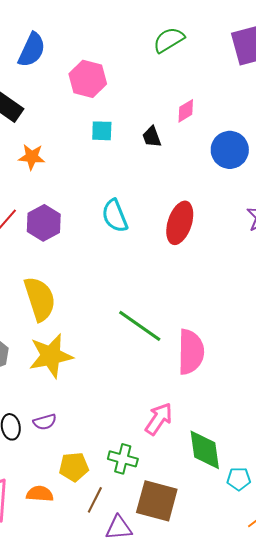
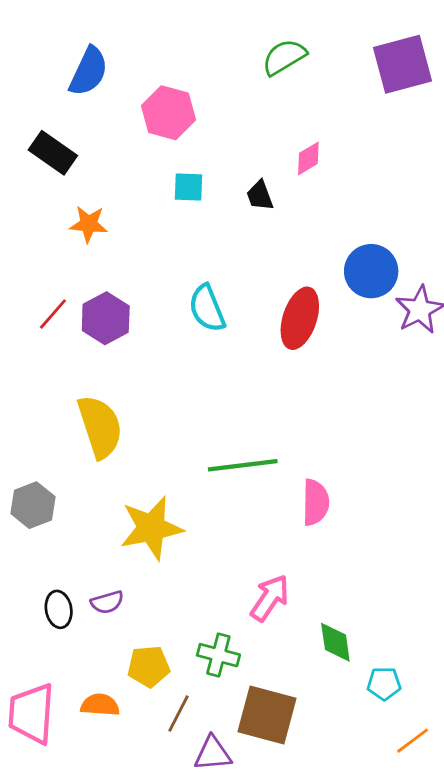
blue circle: (230, 150) -> (371, 271), moved
green line: (140, 326) -> (243, 465), turned -42
pink semicircle: (191, 352) -> (316, 502), size x0.7
yellow star: (51, 356) -> (151, 528), moved
green diamond: (205, 450) -> (335, 642), size x0.7

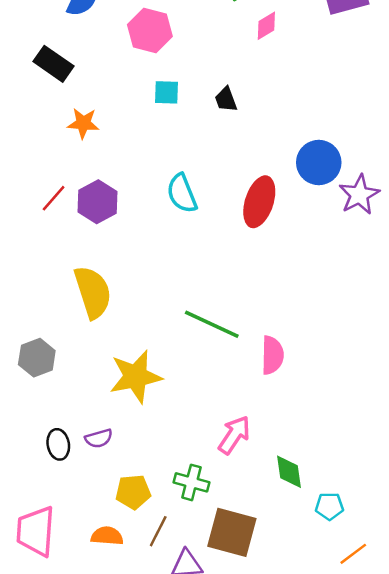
pink diamond: (308, 158) -> (266, 26), moved
green line: (243, 465) -> (212, 324), turned 32
orange semicircle: (100, 705) -> (107, 536), moved

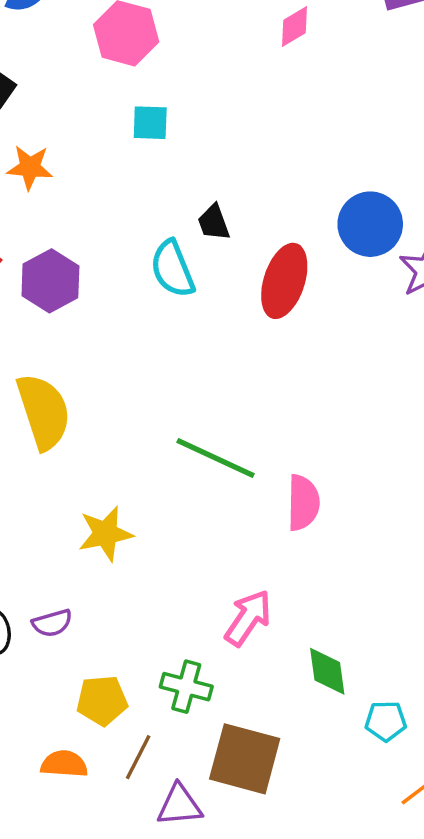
black trapezoid: (226, 99) -> (214, 222), moved
yellow star: (136, 377) -> (105, 534), size x0.7

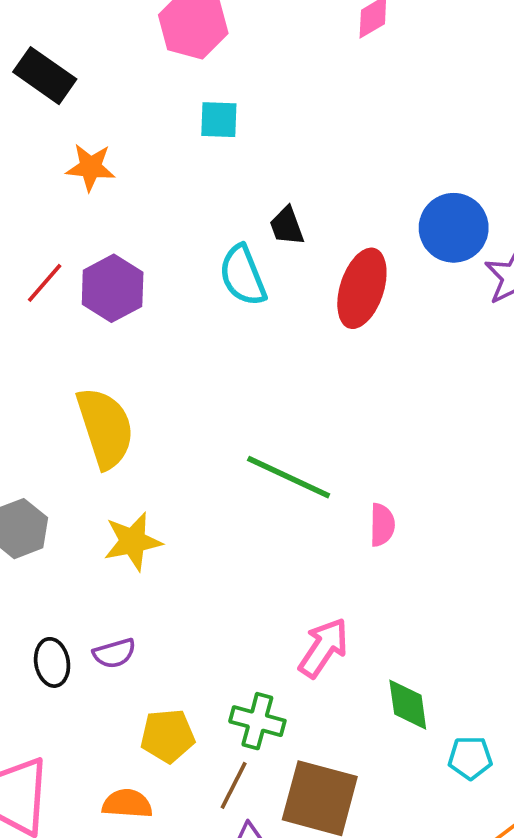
pink semicircle: (303, 503) -> (382, 525), size x0.7
yellow star: (105, 534) -> (133, 541), moved
brown line: (138, 757) -> (234, 785), moved

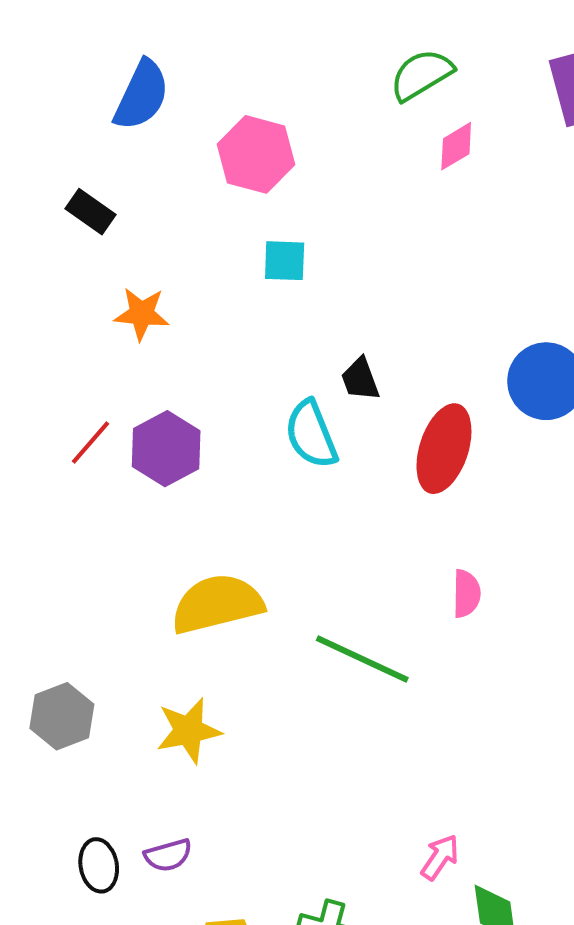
black rectangle: (45, 76) -> (91, 212), size x0.7
yellow semicircle: (105, 428) -> (217, 604), moved, turned -86
pink semicircle: (382, 525) -> (466, 594), moved
pink arrow: (323, 648) -> (440, 857), moved, size x0.7

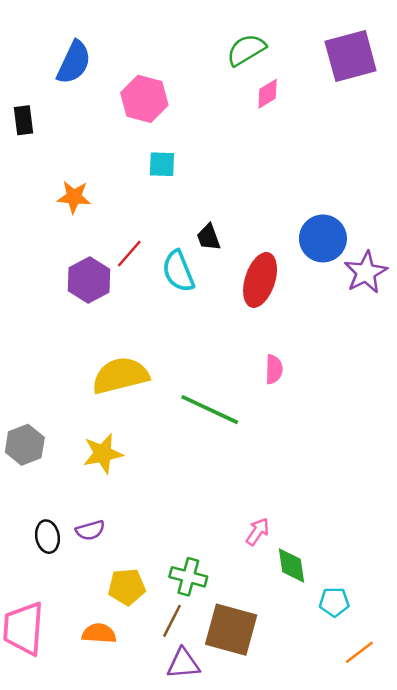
black rectangle: (91, 212) -> (24, 120), moved, turned 48
red line: (91, 442) -> (129, 254), moved

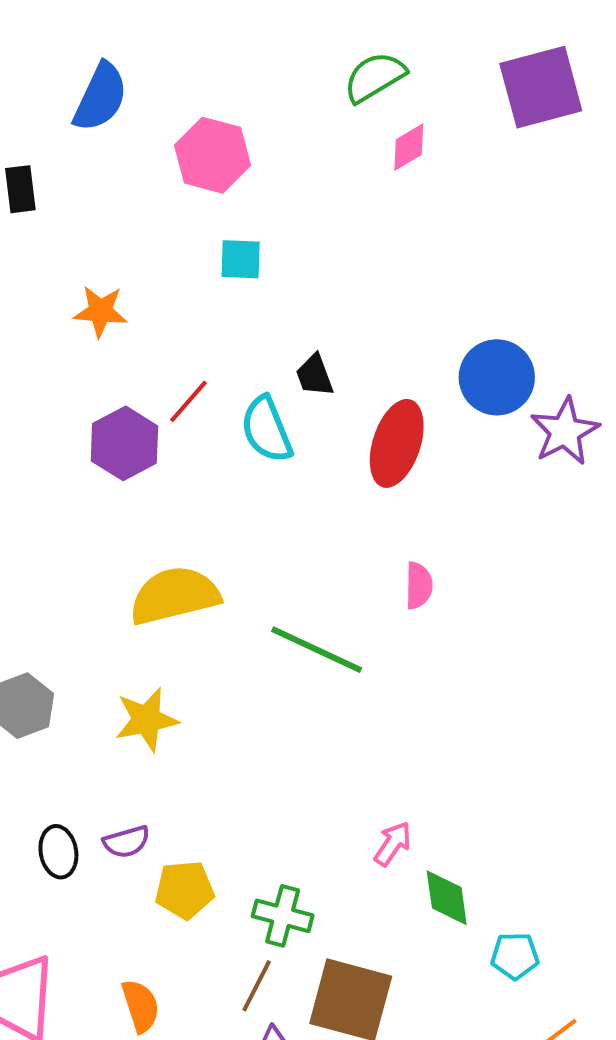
yellow pentagon: (127, 587) -> (185, 890), moved
orange semicircle: (99, 633) -> (140, 1006), turned 68

